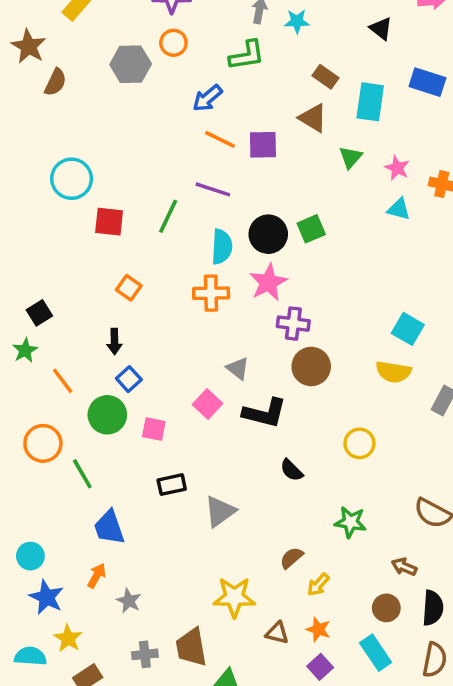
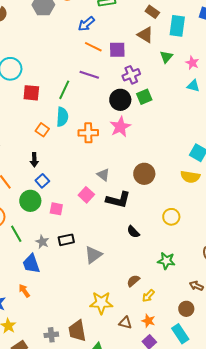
cyan semicircle: (222, 247) -> (62, 117), moved
purple cross: (293, 324) -> (131, 75), moved, turned -30
orange arrow: (97, 576) -> (24, 291), turned -64
gray star: (129, 601) -> (42, 242), moved

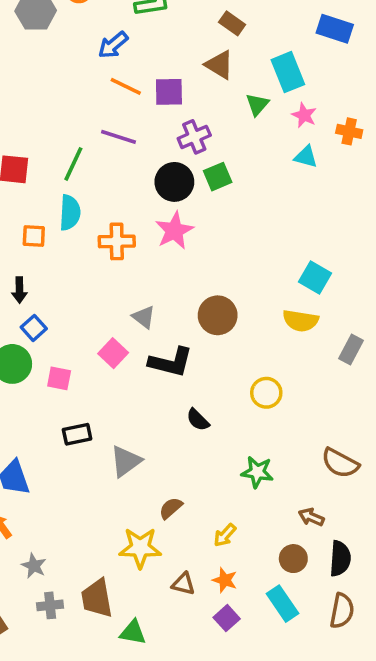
cyan rectangle: (177, 26) -> (288, 72), moved, turned -30
orange square: (42, 130) -> (34, 236), turned -32
gray star: (42, 242) -> (34, 566), moved
brown semicircle: (133, 281) -> (171, 508), moved

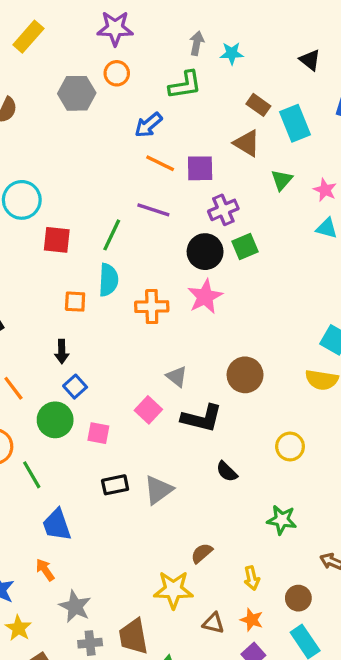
cyan rectangle: (288, 72) -> (295, 123), moved
gray triangle: (126, 461) -> (158, 490), moved
yellow arrow: (225, 535) -> (252, 578), turned -55
brown circle: (293, 559) -> (298, 598), moved
gray star: (34, 566) -> (75, 606), size x1.4

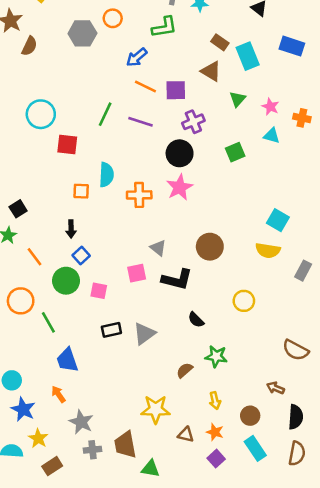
green line: (112, 235) -> (105, 114), moved
green square: (245, 247) -> (235, 152), moved
pink square: (148, 410) -> (137, 273), turned 36
green star: (282, 520) -> (216, 356), moved
brown semicircle: (202, 553) -> (185, 370), moved

